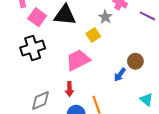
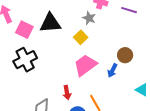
pink trapezoid: (78, 60) -> (85, 65), moved

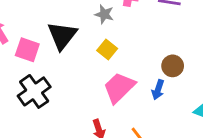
gray star: (89, 18) -> (104, 14), moved
black triangle: (50, 23) -> (62, 35), turned -40

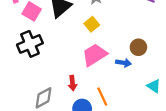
blue arrow: (158, 90) -> (124, 63), turned -112

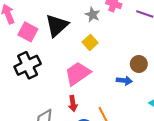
pink trapezoid: (95, 55) -> (78, 73), moved

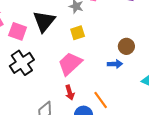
yellow square: (90, 42) -> (78, 33), turned 32

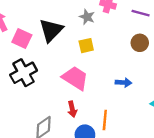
brown circle: (126, 46) -> (140, 43), moved
pink trapezoid: (70, 64) -> (75, 78), turned 70
orange line: (101, 100) -> (105, 120), turned 36

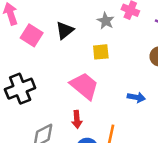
black triangle: (51, 30) -> (65, 30), size x0.7
black cross: (24, 73) -> (20, 89), moved

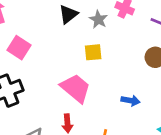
black triangle: (65, 30) -> (68, 14), moved
pink square: (32, 35) -> (19, 48), moved

